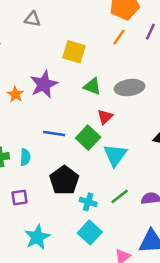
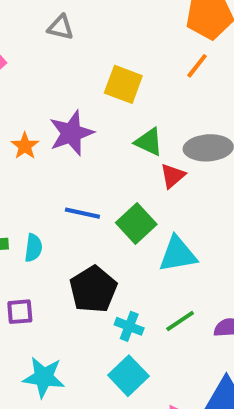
red triangle: (105, 117) -> (173, 176), moved
cyan triangle: (115, 155) -> (178, 254), turned 40
cyan star: (37, 237) -> (44, 377), turned 30

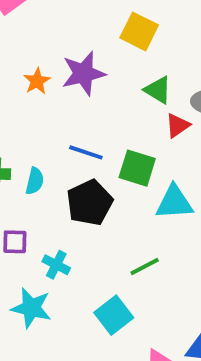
green square: (136, 223) -> (137, 168), turned -36
black pentagon: (93, 289) -> (90, 203), moved
green line: (180, 321) -> (145, 266), moved
cyan cross: (129, 326) -> (56, 265), moved

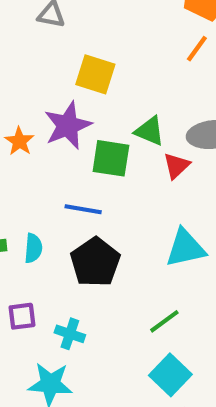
yellow square: (139, 31) -> (95, 74), moved
green square: (137, 168) -> (111, 158), moved
cyan square: (114, 315) -> (170, 375), moved

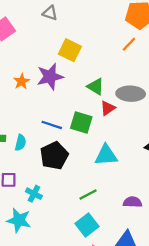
green square: (111, 158) -> (81, 122), moved

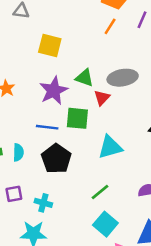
purple star: (50, 77) -> (54, 91), moved

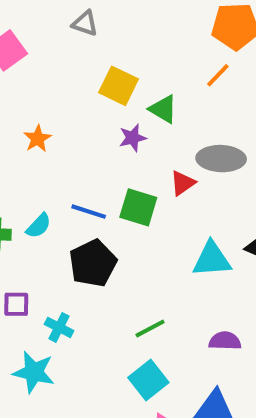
green triangle: (84, 78) -> (163, 109), moved
purple star: (54, 91) -> (133, 138), moved, size x0.6
cyan triangle: (110, 147) -> (212, 259), moved
cyan semicircle: (18, 152) -> (39, 226), moved, turned 30

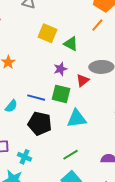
purple star: (133, 138) -> (60, 69), moved
cyan triangle: (212, 259) -> (77, 119), moved
black pentagon: (93, 263) -> (40, 123), turned -30

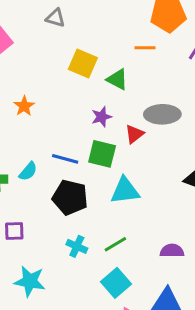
orange line: (97, 25) -> (145, 48), moved, turned 48
cyan cross: (25, 157) -> (77, 246), moved

